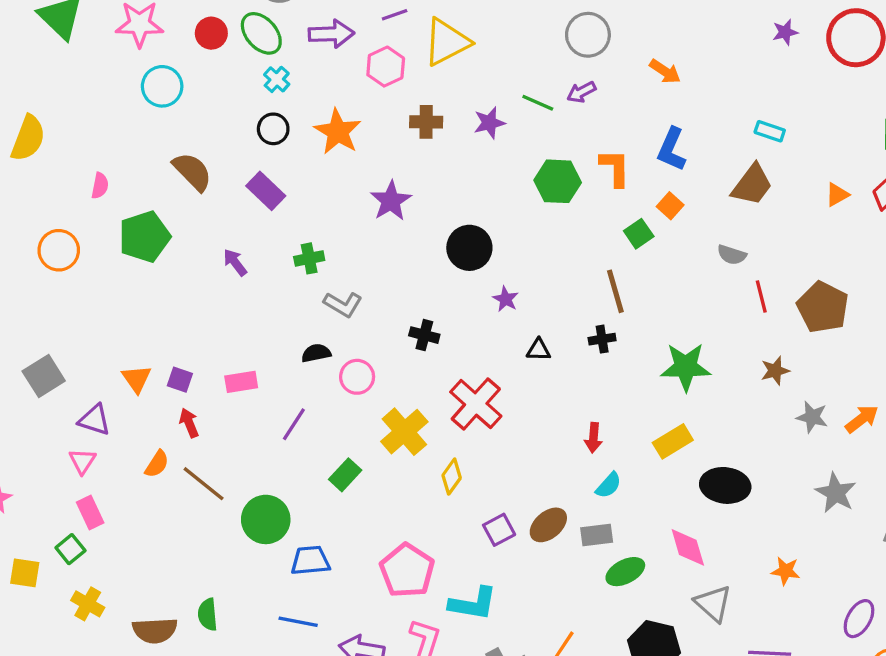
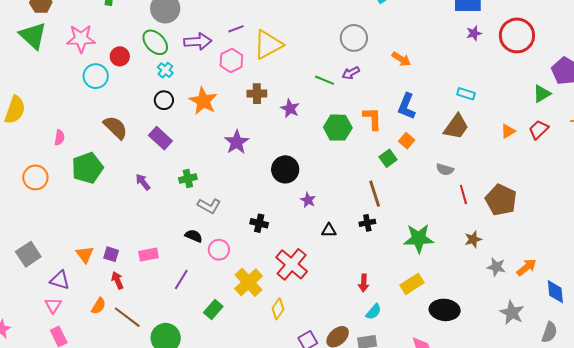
red circle: (211, 33) -> (120, 56), moved
purple star: (489, 123) -> (290, 108), moved, turned -30
black semicircle: (316, 353) -> (194, 236), turned 36

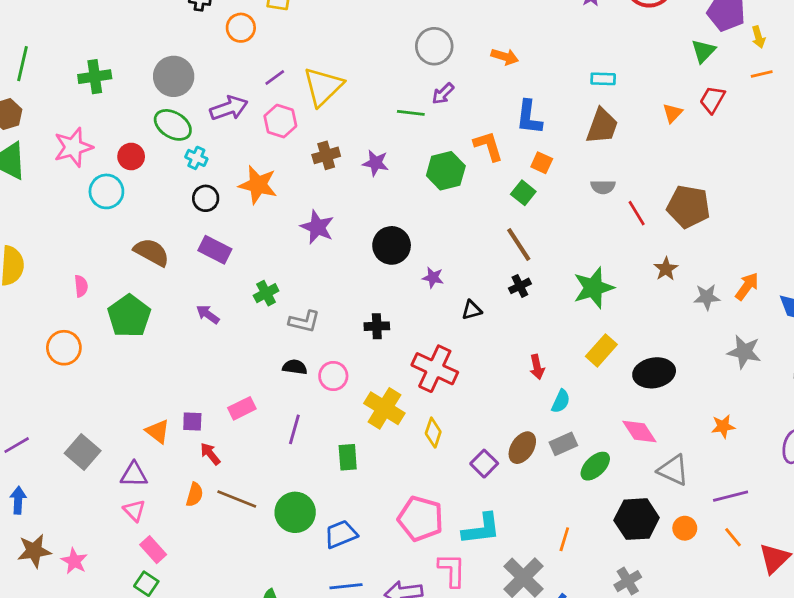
green rectangle: (213, 310) -> (348, 457), turned -30

